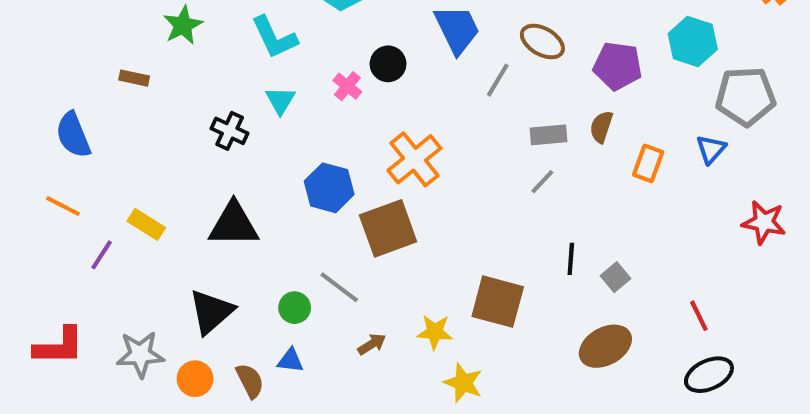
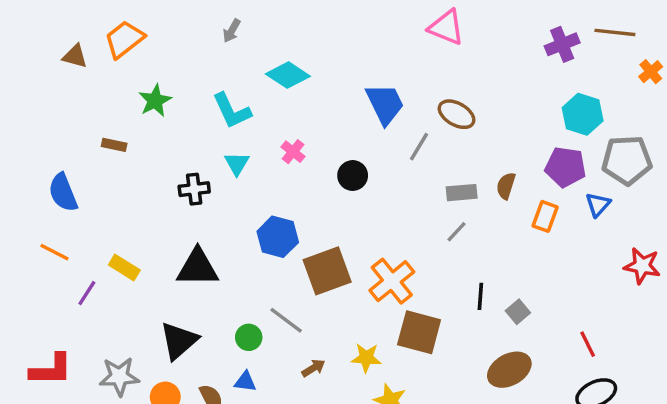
black circle: (388, 64) -> (353, 176), moved
purple pentagon: (618, 66) -> (566, 167), moved
black cross: (230, 131) -> (194, 189), turned -32
orange cross: (414, 159) -> (392, 281), moved

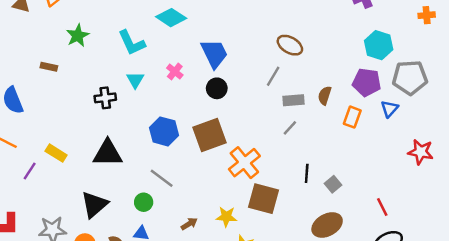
orange cross: (651, 72) -> (427, 15), turned 35
blue trapezoid: (385, 104) -> (214, 54), moved
gray line: (419, 147) -> (273, 76), moved
brown square: (327, 271) -> (210, 135), moved
gray line: (286, 320) -> (162, 178), moved

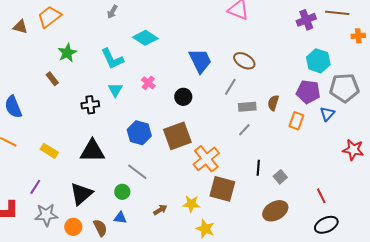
blue trapezoid: (214, 54) -> (200, 61), moved
brown rectangle: (49, 67) -> (52, 79), moved, turned 40
purple line: (30, 171) -> (35, 187), moved

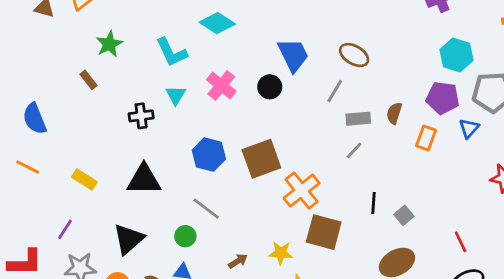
pink cross: (148, 83) -> (221, 85), size x1.5
black circle: (183, 97) -> (270, 87), moved

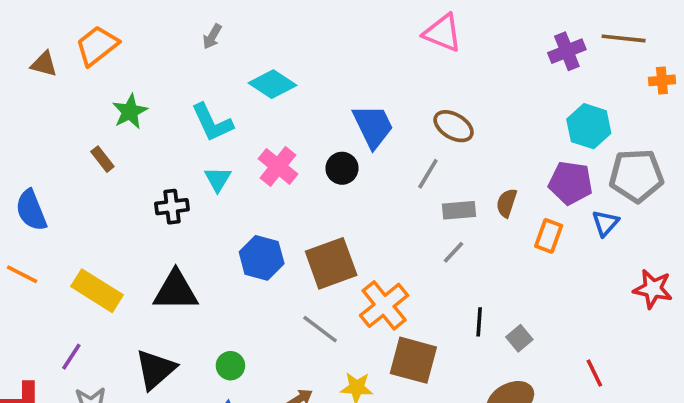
yellow rectangle: (84, 179) -> (97, 291), size x1.5
gray line: (206, 209) -> (320, 329), moved

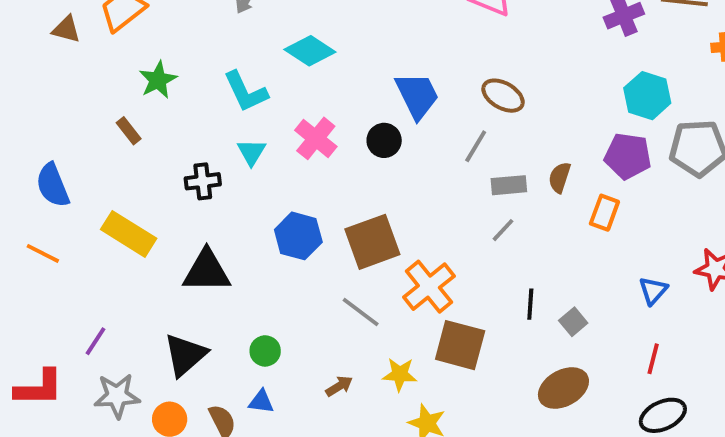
blue triangle: (605, 223) -> (653, 291), moved
yellow rectangle: (97, 291) -> (129, 234), moved
red line: (594, 373) -> (653, 359), turned 40

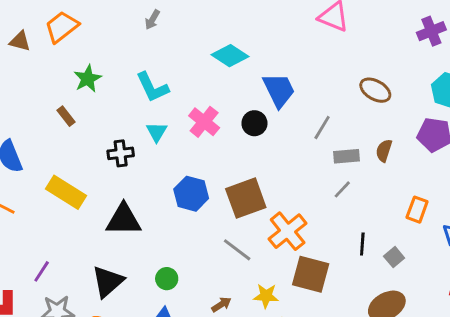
cyan diamond: (310, 51) -> (230, 56), moved
brown ellipse: (503, 96) -> (375, 90), moved
orange rectangle: (604, 213) -> (417, 210), moved

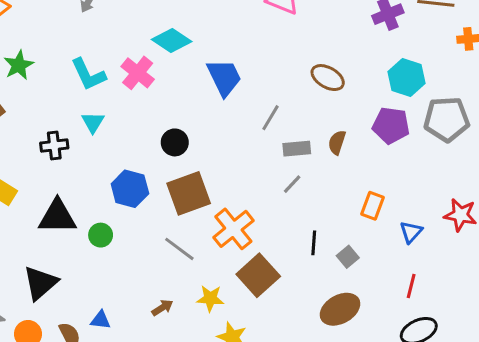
pink cross: (204, 122) -> (138, 73), moved
black circle: (254, 123) -> (175, 142), moved
brown square: (311, 274) -> (258, 275), turned 33
green circle: (167, 279) -> (101, 235), moved

